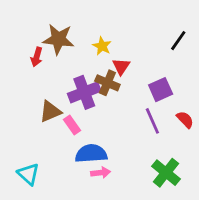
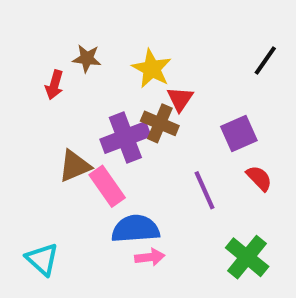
brown star: (58, 39) -> (87, 58), size x0.6
yellow star: (102, 46) -> (152, 69), size x1.4
red semicircle: (185, 120) -> (259, 178), moved
purple line: (152, 121) -> (204, 190), moved
pink rectangle: (72, 125) -> (107, 186), size x1.4

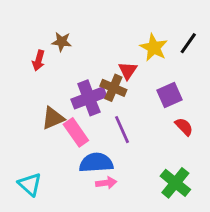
yellow star: (152, 69) -> (154, 47), moved
purple line: (204, 190) -> (122, 130), moved

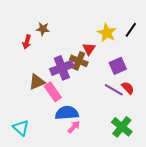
purple line: (122, 130) -> (114, 90), moved, turned -36
pink arrow: (106, 183) -> (74, 127), turned -40

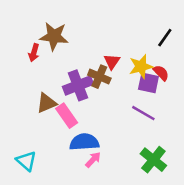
brown star: (43, 29) -> (54, 36), size x1.6
yellow star: (107, 33) -> (141, 67), moved, turned 30
purple square: (118, 66) -> (148, 83), turned 36
red semicircle: (128, 88) -> (161, 73), moved

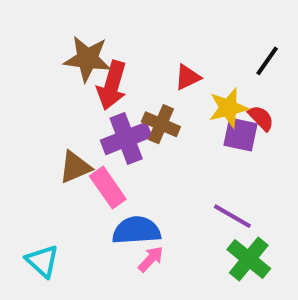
red arrow: (34, 53) -> (112, 85), moved, size x1.6
red triangle: (112, 61) -> (187, 77), moved, turned 30
purple line: (143, 113) -> (232, 216), moved

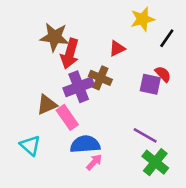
yellow star: (228, 108) -> (143, 19), moved
cyan triangle: (42, 261) -> (30, 146), moved

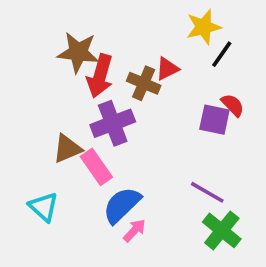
black line: (167, 38) -> (222, 54), moved
brown cross: (100, 78) -> (144, 83), moved
blue semicircle: (85, 144) -> (122, 205), turned -40

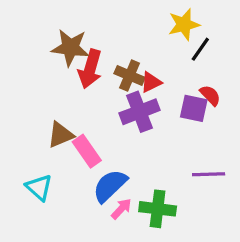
red triangle: (167, 69) -> (151, 82), moved
purple cross: (113, 123) -> (139, 112), moved
purple line: (207, 192) -> (209, 174), moved, turned -32
green cross: (222, 230) -> (158, 209), moved, turned -32

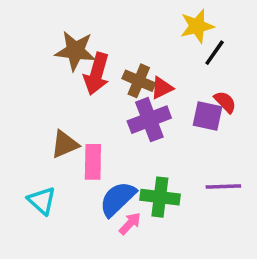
pink rectangle: (87, 151) -> (93, 162), turned 36
green cross: (158, 209) -> (160, 197), moved

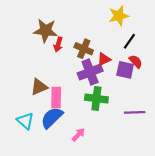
black line: (215, 53) -> (129, 41), moved
red arrow: (96, 74) -> (58, 44), size x0.6
red triangle: (162, 88) -> (104, 59), moved
green cross: (160, 197) -> (96, 99), moved
blue semicircle: (118, 199) -> (52, 118), moved

